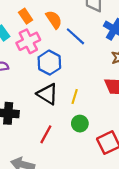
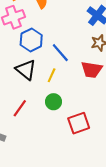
blue line: (75, 36) -> (60, 53), moved

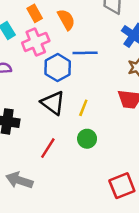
blue line: (60, 53) -> (85, 53), moved, turned -48
red square: (79, 123) -> (122, 186), moved

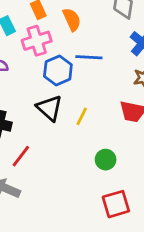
green circle: (87, 139) -> (106, 160), moved
red line: (48, 148) -> (21, 156), moved

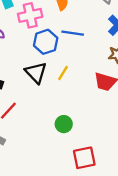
yellow line: (82, 116) -> (63, 73), moved
green circle: (106, 160) -> (64, 124), moved

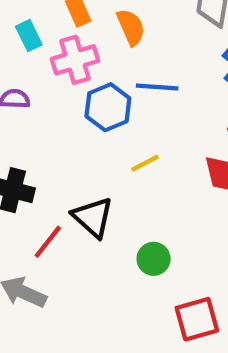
black triangle: (36, 73) -> (93, 217), moved
yellow line: (63, 73) -> (145, 163), turned 35

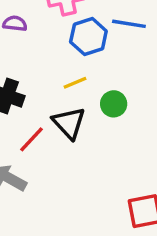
yellow line: (145, 163) -> (75, 83), moved
green circle: (154, 259) -> (114, 104), moved

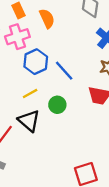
blue line: (129, 24) -> (64, 71), moved, turned 45

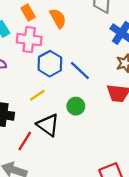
pink cross: (17, 37) -> (29, 40), turned 30
yellow line: (30, 93) -> (37, 95), moved

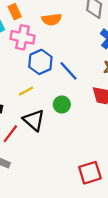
orange rectangle: (28, 13) -> (15, 12), moved
orange semicircle: (58, 18) -> (52, 19), turned 108

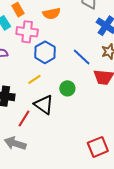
blue line: (68, 71) -> (82, 57), moved

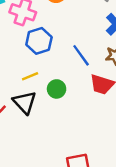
yellow line: (34, 79) -> (30, 76), moved

